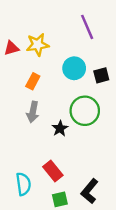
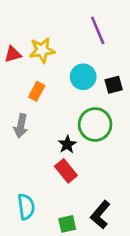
gray arrow: (33, 112) -> (21, 126), moved
red rectangle: (53, 171) -> (66, 171), moved

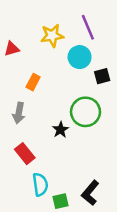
yellow star: (42, 50) -> (52, 36), moved
cyan circle: (83, 77) -> (80, 57), moved
red rectangle: (66, 171) -> (25, 154), moved
cyan semicircle: (26, 207) -> (40, 184), moved

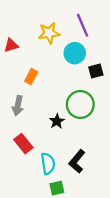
cyan semicircle: (40, 184) -> (48, 164), moved
black L-shape: (90, 193) -> (77, 161), moved

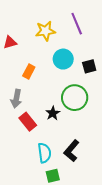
cyan circle: (75, 53) -> (63, 59), moved
red rectangle: (23, 144) -> (28, 122), moved

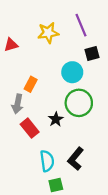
cyan circle: (63, 59) -> (72, 72), moved
black square: (89, 66) -> (92, 54), moved
orange rectangle: (29, 72) -> (31, 84), moved

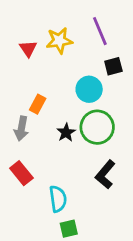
red triangle: (11, 45) -> (28, 49), moved, turned -48
black star: (56, 119) -> (66, 133), moved
red rectangle: (30, 128) -> (21, 173), moved
black L-shape: (76, 159) -> (105, 174), moved

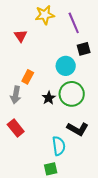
yellow star: (59, 41) -> (45, 15), moved
black L-shape: (105, 174) -> (78, 129), turned -100
cyan semicircle: (58, 199) -> (59, 146), moved

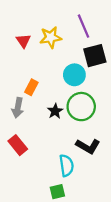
yellow star: (45, 15) -> (51, 37), moved
black square: (84, 49) -> (95, 56), size x1.5

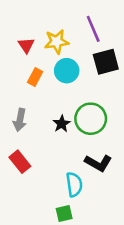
cyan circle: (74, 75) -> (67, 71), moved
orange rectangle: (31, 87) -> (35, 77), moved

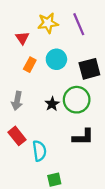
yellow star: (57, 42) -> (48, 23), moved
black square: (106, 62) -> (89, 69), moved
black L-shape: (98, 163) -> (83, 137), turned -30
cyan semicircle: (74, 184) -> (39, 151), moved

